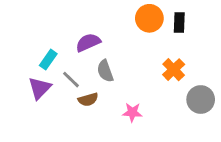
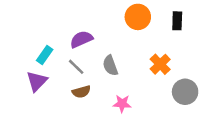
black rectangle: (179, 23) -> (177, 21), moved
gray semicircle: (105, 71) -> (110, 66), moved
gray line: (71, 80) -> (76, 67), moved

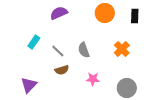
purple semicircle: (81, 39) -> (59, 13), moved
purple triangle: (37, 81) -> (29, 85), moved
gray circle: (185, 92) -> (127, 88), moved

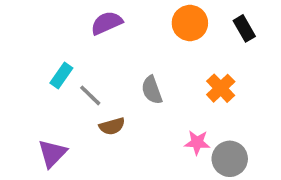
black rectangle: (135, 16) -> (244, 28), turned -32
gray line: (58, 51) -> (90, 95), moved
pink star: (93, 79) -> (197, 143), moved

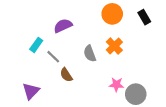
purple semicircle: (107, 23) -> (63, 26), moved
orange cross: (221, 88) -> (114, 46), moved
brown semicircle: (112, 126) -> (66, 75), turned 72

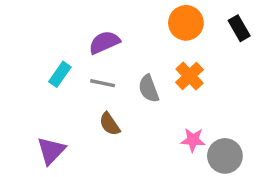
gray line: (53, 57) -> (103, 83), moved, turned -32

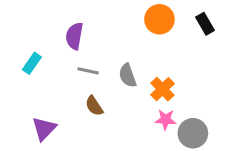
purple semicircle: (104, 42) -> (74, 36), moved, turned -56
cyan rectangle: (60, 74) -> (32, 63), moved
orange cross: (189, 76) -> (162, 89), moved

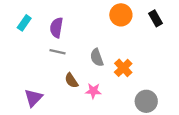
cyan rectangle: (32, 63) -> (24, 23), moved
gray line: (88, 71) -> (58, 52), moved
pink star: (166, 120) -> (93, 91), moved

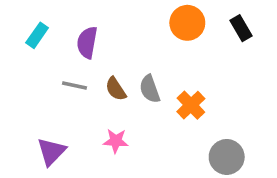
gray line: (58, 52) -> (75, 85), moved
brown semicircle: (71, 81) -> (116, 89), moved
pink star: (93, 91) -> (116, 141), moved

